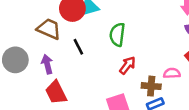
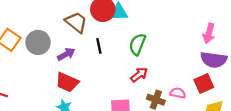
purple arrow: (47, 64) -> (66, 54), turned 60
red trapezoid: (56, 92) -> (67, 82), turned -55

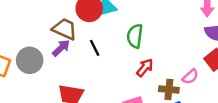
purple arrow: (66, 54) -> (61, 48), moved
pink semicircle: (178, 93) -> (190, 77), turned 140

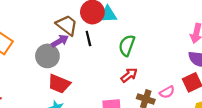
black line: (95, 48) -> (88, 39), moved
gray circle: (30, 60) -> (47, 56), moved

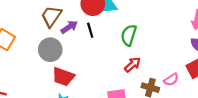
brown trapezoid: (67, 25) -> (51, 16), moved, turned -90
purple arrow: (60, 41) -> (69, 27), moved

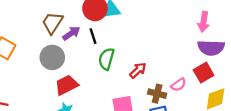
green semicircle: (129, 35) -> (106, 59), moved
red trapezoid: (63, 77) -> (67, 85), turned 135

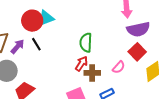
green semicircle: (106, 59) -> (86, 43), moved
brown cross: (157, 94) -> (92, 73), moved

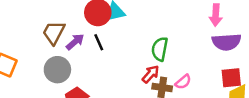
red square: (137, 52) -> (231, 78), moved, turned 30
pink semicircle: (119, 67) -> (183, 82), moved

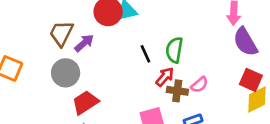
black line: (99, 42) -> (145, 54), moved
purple semicircle: (226, 42) -> (245, 42), turned 64
red square: (231, 78) -> (251, 80), turned 30

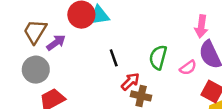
green semicircle: (174, 50) -> (158, 57), moved
pink semicircle: (200, 85) -> (188, 68), moved

